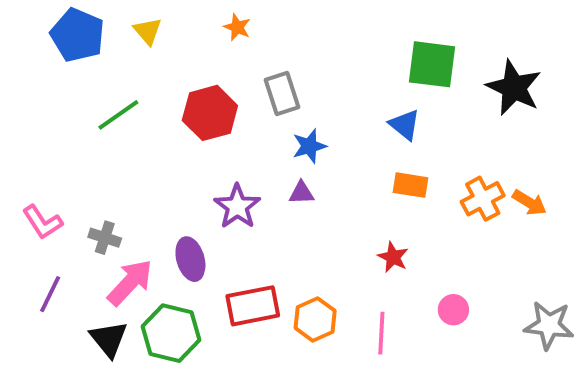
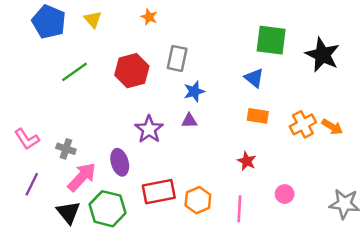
gray rectangle: (282, 93) -> (177, 58), turned 30

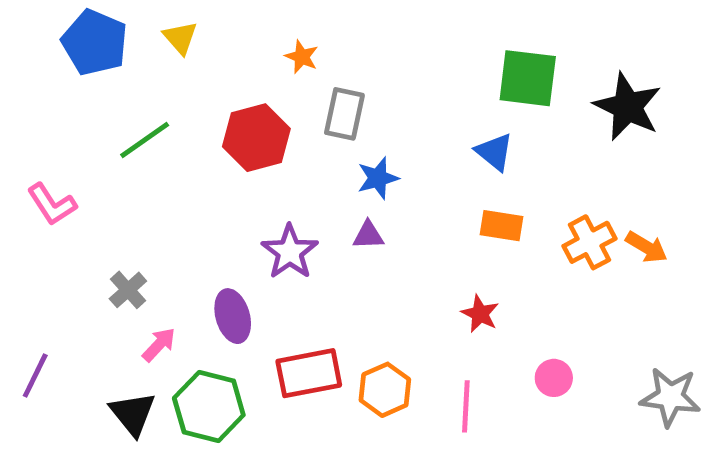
orange star: (149, 17) -> (302, 57), moved
pink L-shape: (27, 139) -> (52, 204), moved
gray cross: (66, 149) -> (128, 290), turned 30
pink arrow: (82, 177) -> (159, 345), size x0.6
purple line: (32, 184) -> (35, 376), moved

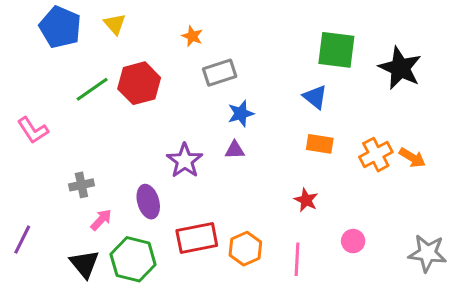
gray rectangle: (344, 114) -> (220, 73), turned 60
red hexagon: (256, 138) -> (139, 83), moved
gray cross: (128, 290) -> (81, 185), turned 30

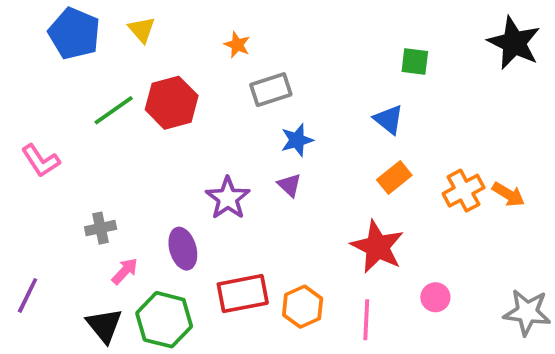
green square: (336, 50) -> (415, 62), size x0.6
black star: (400, 68) -> (514, 43), moved
orange rectangle: (320, 144) -> (394, 178), turned -48
purple triangle: (235, 150) -> (289, 185), turned 45
red star: (306, 200) -> (377, 247), size x1.8

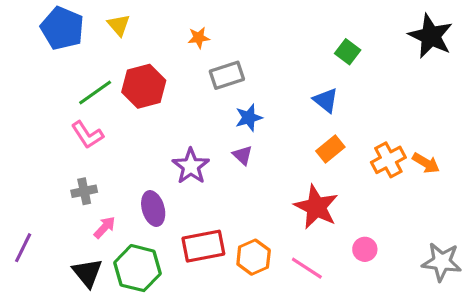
orange star: (237, 45) -> (199, 38), turned -30
green square: (415, 62) -> (348, 52), turned 30
pink L-shape: (41, 161) -> (87, 135), moved
pink line: (366, 320) -> (307, 268), turned -60

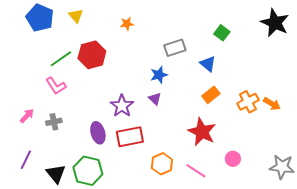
gray rectangle: (227, 75) -> (175, 48), moved
pink arrow: (105, 227) -> (27, 116), moved
red rectangle: (203, 246) -> (130, 137), moved
purple line: (23, 248) -> (26, 160), moved

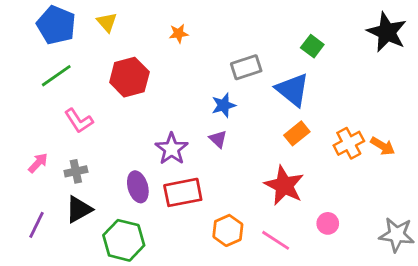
green line: (61, 59) -> (56, 76), moved
blue triangle: (208, 64) -> (293, 90), size x1.5
black triangle: (56, 174) -> (79, 209), moved, turned 40

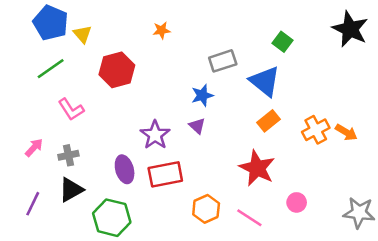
yellow triangle: (107, 22) -> (82, 34), moved

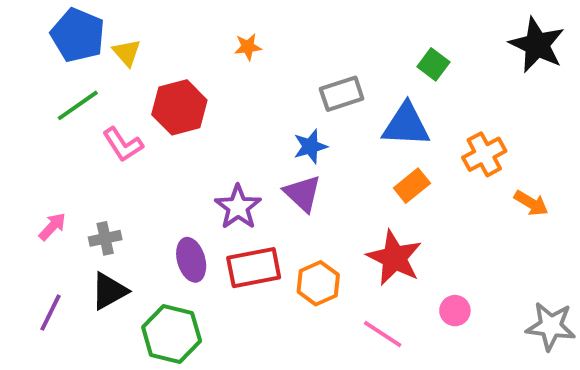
blue triangle: (265, 81) -> (406, 125), turned -36
pink L-shape: (71, 109) -> (123, 145), moved
purple triangle: (197, 126) -> (303, 193), size x1.5
orange cross: (316, 130) -> (484, 154), moved
orange hexagon: (206, 209) -> (318, 283), moved

